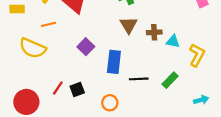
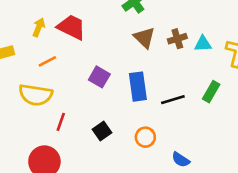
red line: (58, 88) -> (61, 122), moved

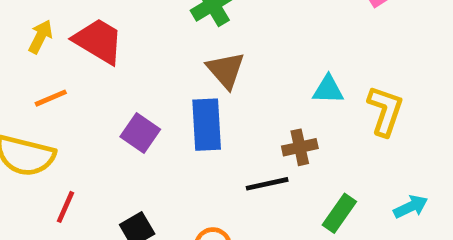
brown cross: (177, 39) -> (300, 147), moved
blue rectangle: (138, 87) -> (207, 125), moved
green rectangle: (211, 92) -> (339, 213), moved

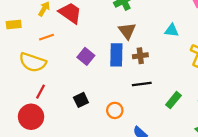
cyan triangle: (328, 90) -> (172, 30), moved
brown cross: (300, 147) -> (140, 56), moved
red line: (65, 207) -> (41, 92), moved

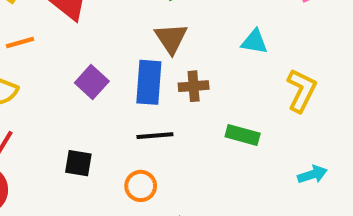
black line: (142, 84) -> (155, 136), moved
black square: (81, 100) -> (78, 163), turned 32
green rectangle: (173, 100) -> (243, 135), moved, turned 63

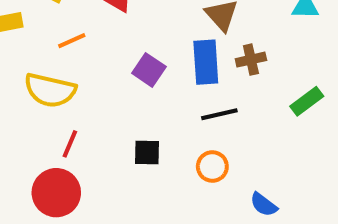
green rectangle: (243, 135) -> (307, 101), turned -44

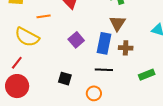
red line: (70, 144) -> (17, 63), moved

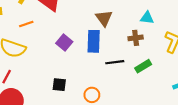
brown cross: (126, 48) -> (136, 38), moved
black line: (104, 70) -> (115, 62), moved

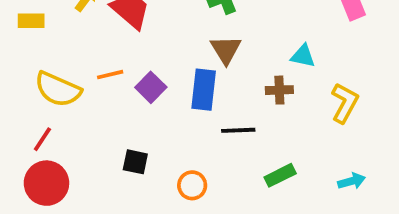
orange line: (26, 24) -> (110, 75), moved
green rectangle: (143, 66) -> (280, 175), moved

